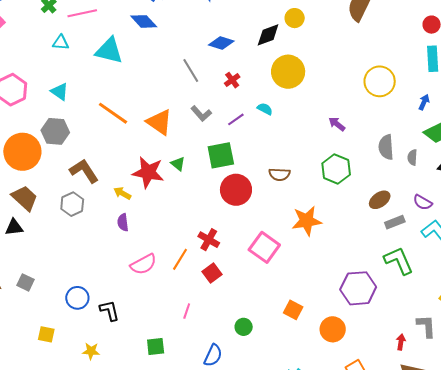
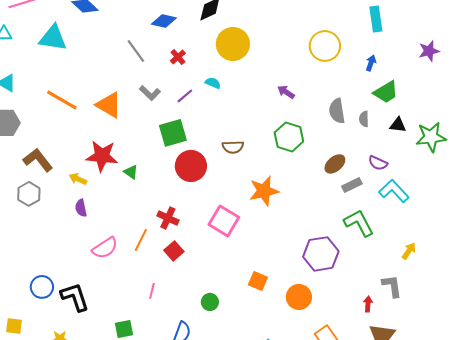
green triangle: (178, 164) -> (131, 172), moved
black L-shape: (109, 311) -> (75, 297), size x1.4

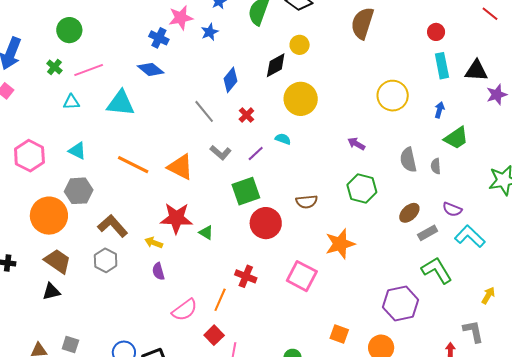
blue diamond: (164, 21) -> (230, 80), turned -60
black triangle: (398, 125) -> (476, 71), moved, size x1.4
red square: (174, 251) -> (214, 335), moved

